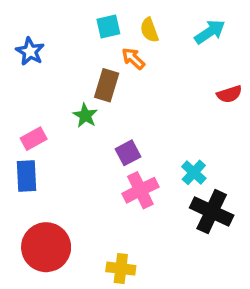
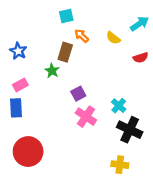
yellow semicircle: (149, 30) -> (113, 38), moved, turned -32
cyan arrow: (210, 32) -> (139, 24), moved
blue star: (30, 51) -> (18, 51), moved
pink cross: (140, 190) -> (86, 117), turned -30
yellow cross: (121, 269) -> (120, 165), moved

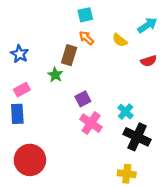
cyan square: (66, 16) -> (85, 15), moved

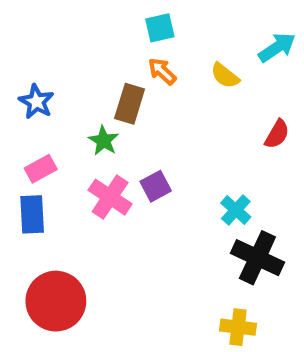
red semicircle: (149, 61) -> (277, 134), moved, turned -42
pink cross: (91, 123) -> (110, 197), moved

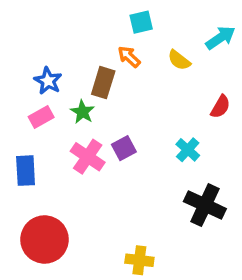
cyan square: (160, 28) -> (141, 22), moved
blue star: (36, 102) -> (48, 81), moved
pink rectangle: (41, 169) -> (41, 117), moved
cyan cross: (236, 210) -> (188, 150), moved
yellow cross: (238, 327) -> (139, 260), moved

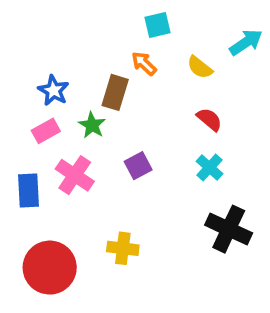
red semicircle: (220, 107) -> (209, 119), moved, turned -80
pink cross: (88, 157) -> (75, 175), moved
yellow cross: (139, 260) -> (123, 248), moved

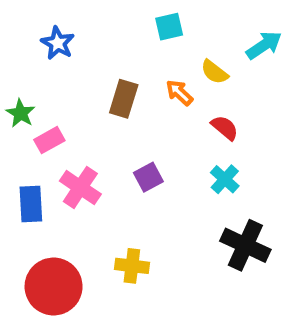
orange arrow: (144, 64) -> (179, 93), moved
blue star: (54, 90) -> (58, 43), moved
green star: (92, 125) -> (21, 113), moved

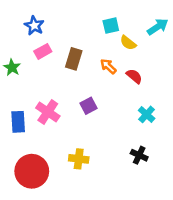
cyan square: (169, 27) -> (111, 26), moved
orange arrow: (179, 93) -> (108, 66), moved
pink rectangle: (49, 140) -> (43, 51), moved
cyan cross: (225, 179) -> (147, 114), moved
black cross: (245, 245) -> (139, 155), moved, size x0.6

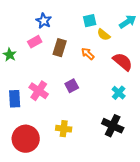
blue star: (34, 26) -> (44, 21), moved
red semicircle: (134, 76) -> (123, 62), moved, size x1.5
black cross: (139, 155) -> (113, 126), size x1.5

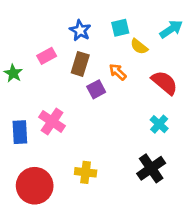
blue star: (44, 21) -> (80, 30), moved
purple square: (72, 86) -> (96, 89), moved
black cross: (113, 126) -> (151, 168), turned 30

